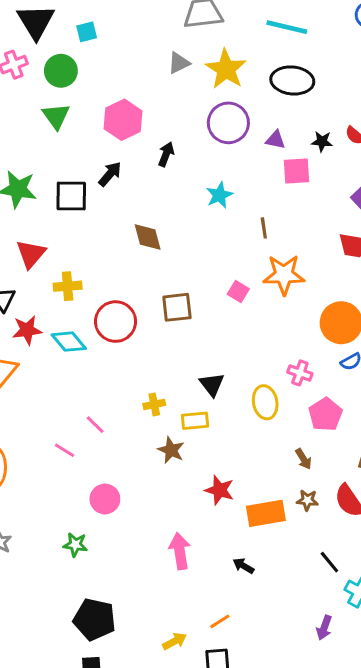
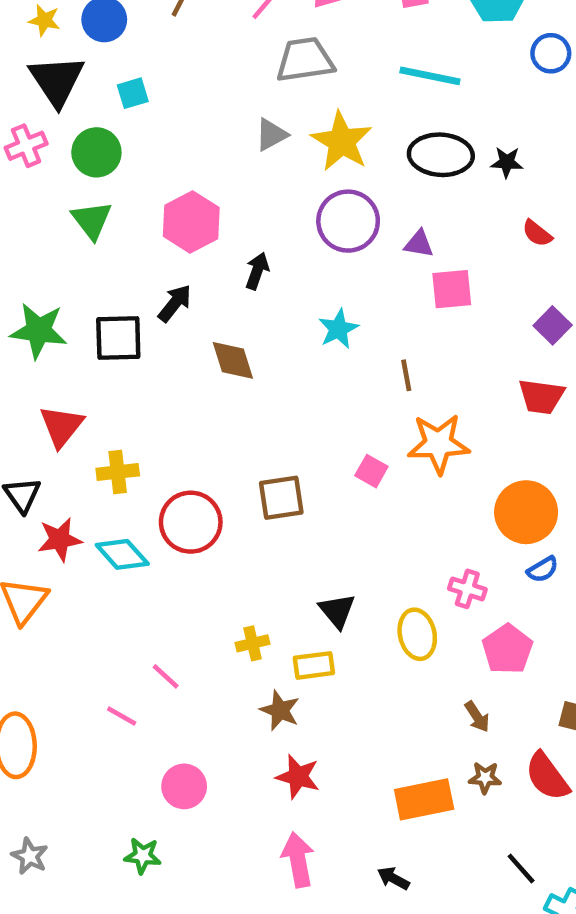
black star: (322, 141) -> (507, 162), moved
brown diamond: (148, 237) -> (233, 360), moved
red star: (220, 490) -> (298, 777), moved

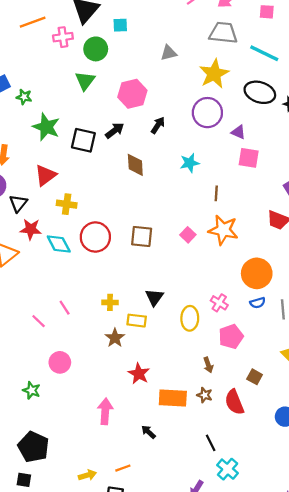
gray trapezoid: (305, 60) -> (223, 33), moved
gray triangle: (271, 135) -> (169, 53), moved
red star: (298, 777) -> (139, 374), moved

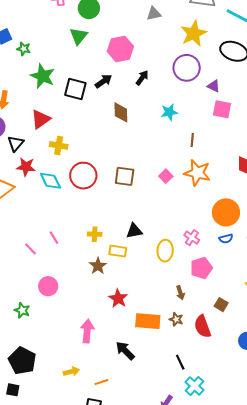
black triangle: (154, 297) -> (134, 231), turned 42
black arrow: (148, 432) -> (125, 351), size x1.5
yellow arrow: (87, 475) -> (71, 371), moved

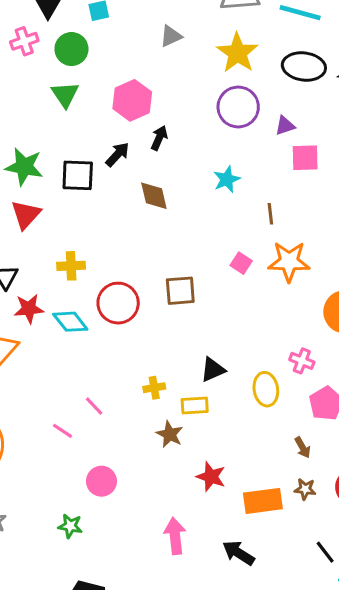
black arrow: (142, 78) -> (159, 138), moved
purple triangle: (214, 86) -> (285, 126), turned -32
red triangle: (41, 119) -> (26, 215), moved
pink square: (166, 176) -> (241, 263), moved

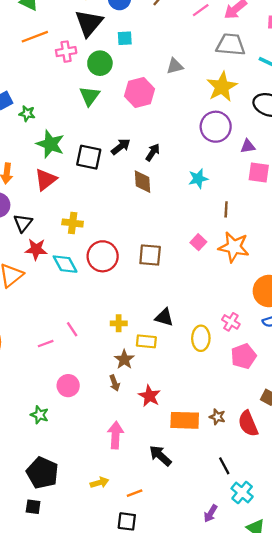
pink hexagon: (132, 100) -> (139, 92), moved
black arrow: (159, 138) -> (153, 152), moved
black triangle: (213, 370) -> (164, 317), turned 30
pink line: (62, 431) -> (46, 344), turned -63
brown arrow: (303, 448) -> (115, 383), moved

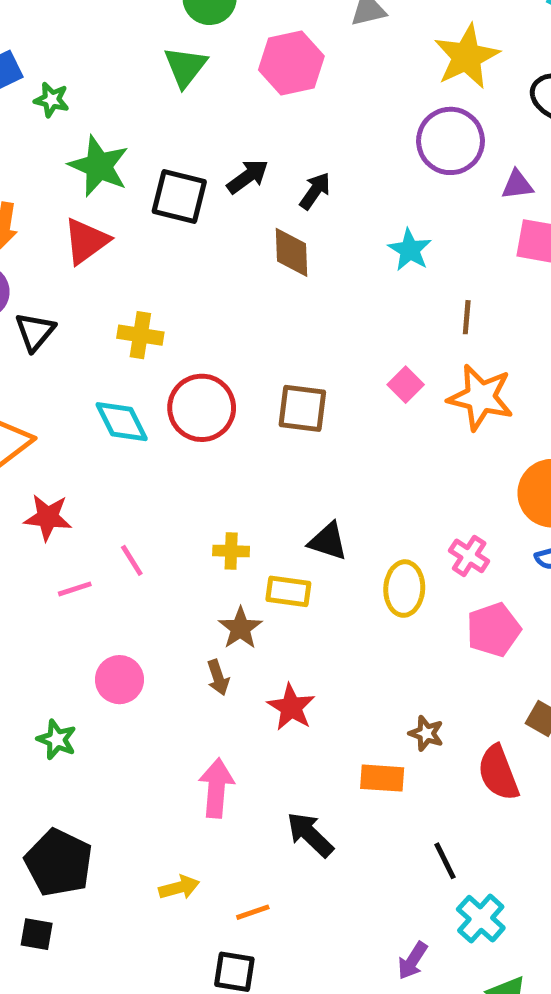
cyan star: (198, 179) -> (410, 250), turned -30
red star: (36, 249) -> (48, 517), moved
brown star: (217, 417) -> (426, 733), moved
orange rectangle: (185, 420) -> (382, 778), moved, size x0.7

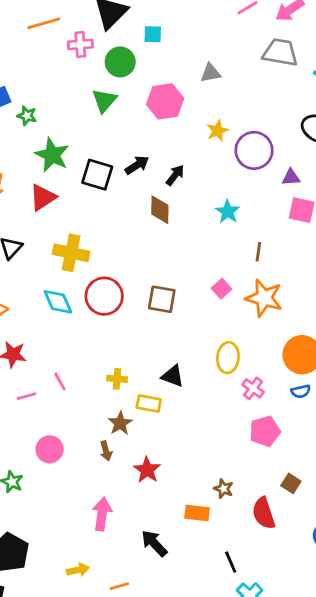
yellow star: (467, 57) -> (217, 131), moved, size x0.6
yellow cross: (140, 335) -> (71, 253), size x1.4
yellow ellipse: (404, 589) -> (228, 358), moved

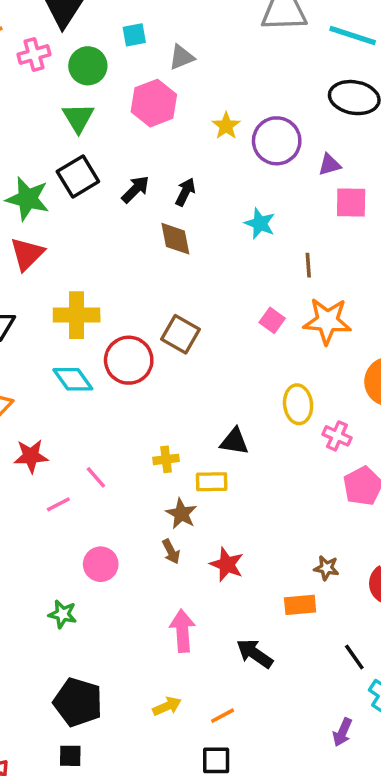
cyan square: (153, 34) -> (134, 35), moved
gray triangle: (211, 73) -> (182, 57), moved
black square: (97, 175) -> (78, 176), moved, turned -36
brown square: (162, 299) -> (181, 334), moved, turned 32

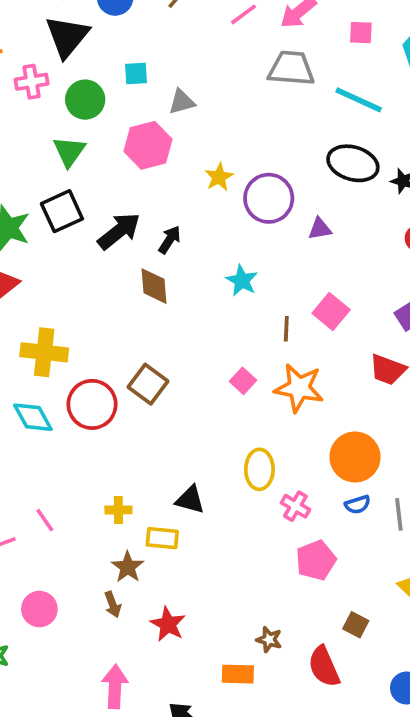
black arrow: (135, 189) -> (119, 231), size x1.4
pink square: (351, 203) -> (331, 311), moved, turned 32

